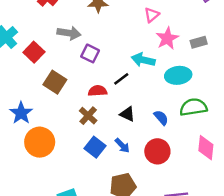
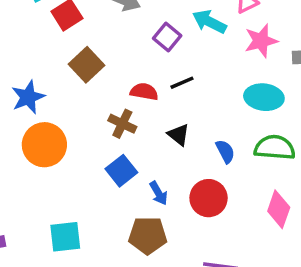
purple square: (90, 53) -> (167, 37), moved
cyan arrow: (143, 60) -> (209, 22), moved
brown cross: (88, 116) -> (122, 124), turned -30
blue arrow: (122, 145) -> (159, 193), moved

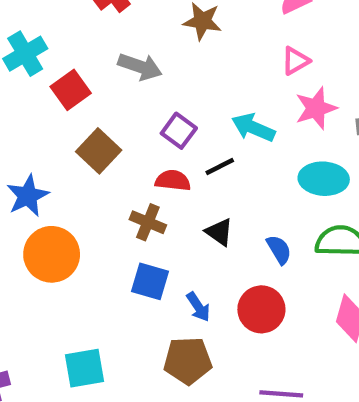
cyan arrow: (209, 22) -> (253, 128), moved
purple square: (167, 37) -> (179, 131), moved
blue square: (121, 171) -> (150, 281), turned -32

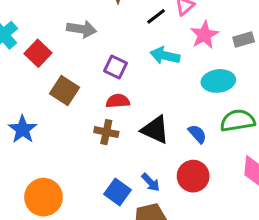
black line: (220, 167) -> (156, 16), moved
black triangle: (219, 232) -> (155, 130), size x1.5
orange circle: (52, 254) -> (43, 197), moved
blue square: (150, 281) -> (117, 192), moved, turned 30

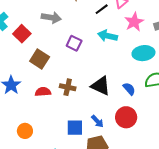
red semicircle: (118, 101) -> (43, 92), moved
blue square: (117, 192) -> (75, 128), turned -36
orange circle: (43, 197) -> (25, 131), size x0.6

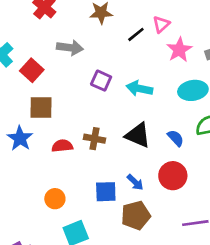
cyan arrow: (107, 36) -> (139, 89), moved
brown square: (40, 59) -> (41, 108), moved, turned -30
orange circle: (25, 131) -> (55, 199), moved

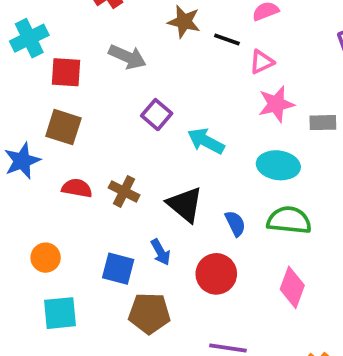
black line: (136, 34) -> (227, 40), moved, turned 42
red square: (32, 70) -> (66, 72), turned 35
blue arrow: (135, 182) -> (161, 252), moved

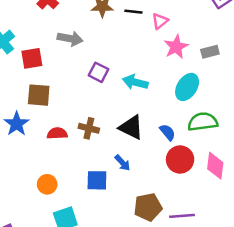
cyan ellipse: (278, 165) -> (187, 87), turned -52
red circle: (216, 274) -> (180, 159), moved
brown pentagon: (149, 313) -> (148, 207), moved

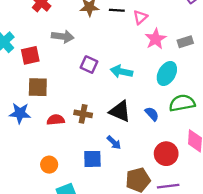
blue star: (17, 124) -> (20, 113), turned -30
red circle: (180, 159) -> (166, 154), moved

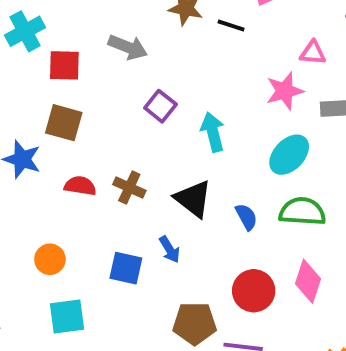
pink triangle: (140, 17) -> (313, 53), moved, turned 32
cyan arrow: (122, 72) -> (213, 132), turned 50

